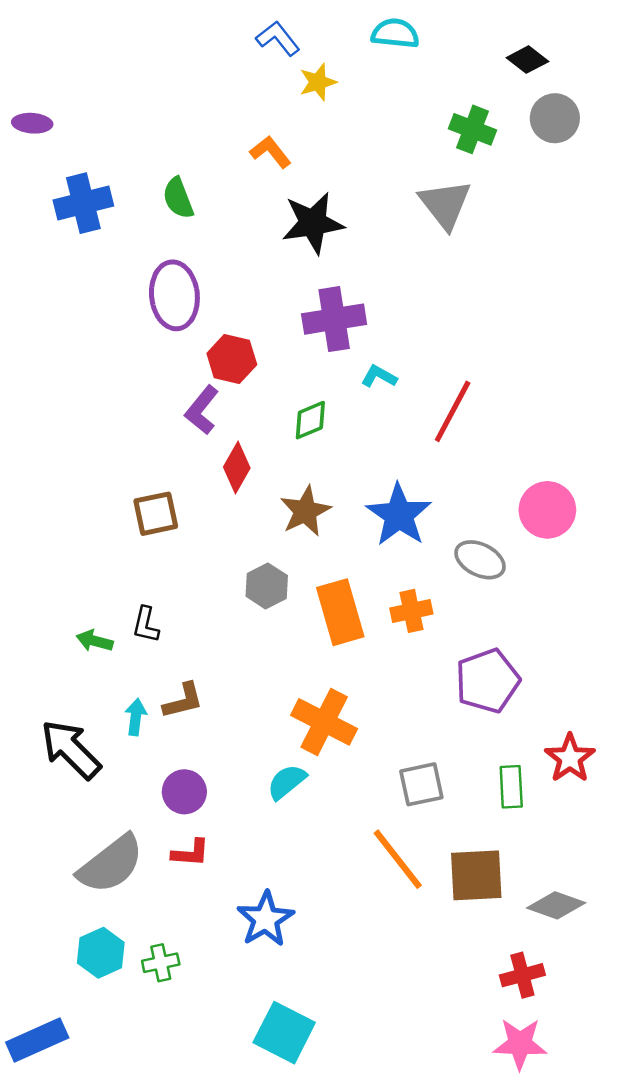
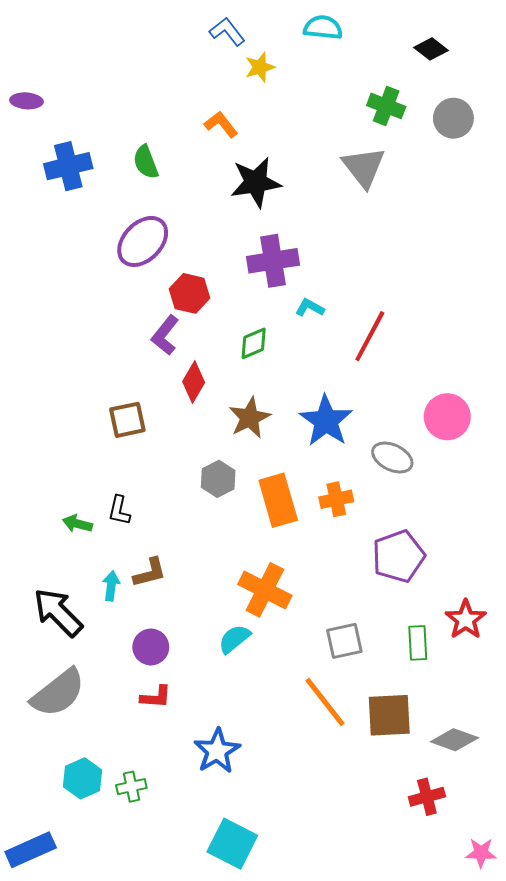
gray circle: (555, 118) -> (453, 118), moved
purple ellipse: (174, 295) -> (143, 241), turned 50
gray semicircle: (111, 864) -> (58, 693), moved
pink star: (520, 1044) -> (481, 853), moved, size x0.7

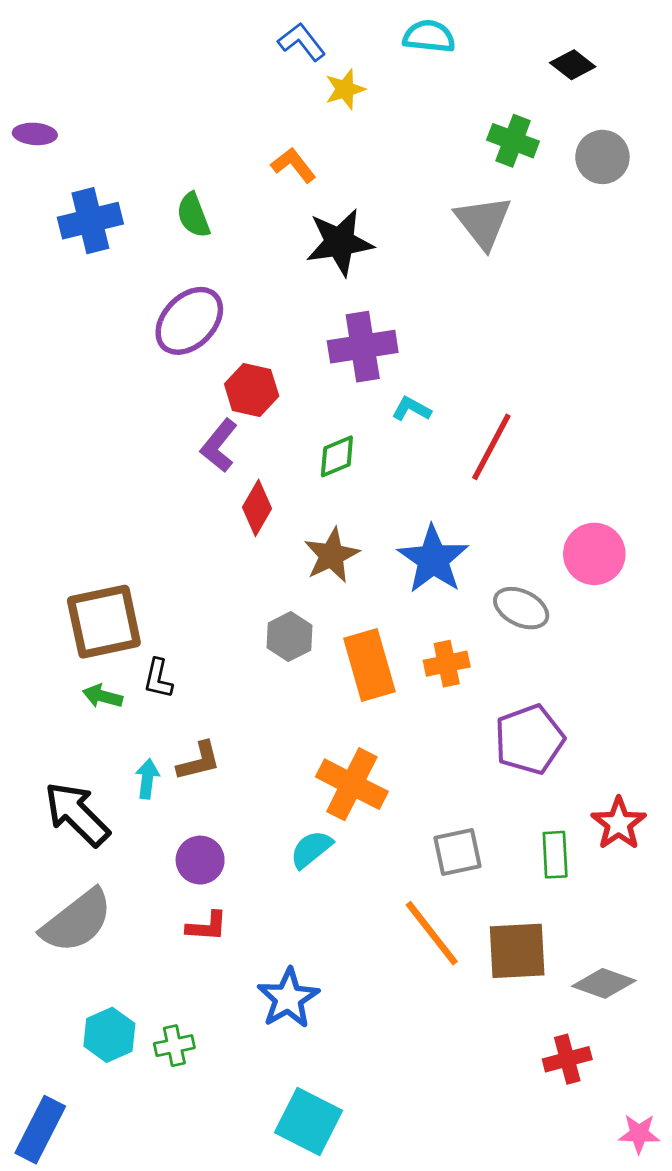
brown square: (127, 420) -> (104, 622), moved, size x1.5
blue rectangle: (31, 850) -> (40, 1130), turned -39

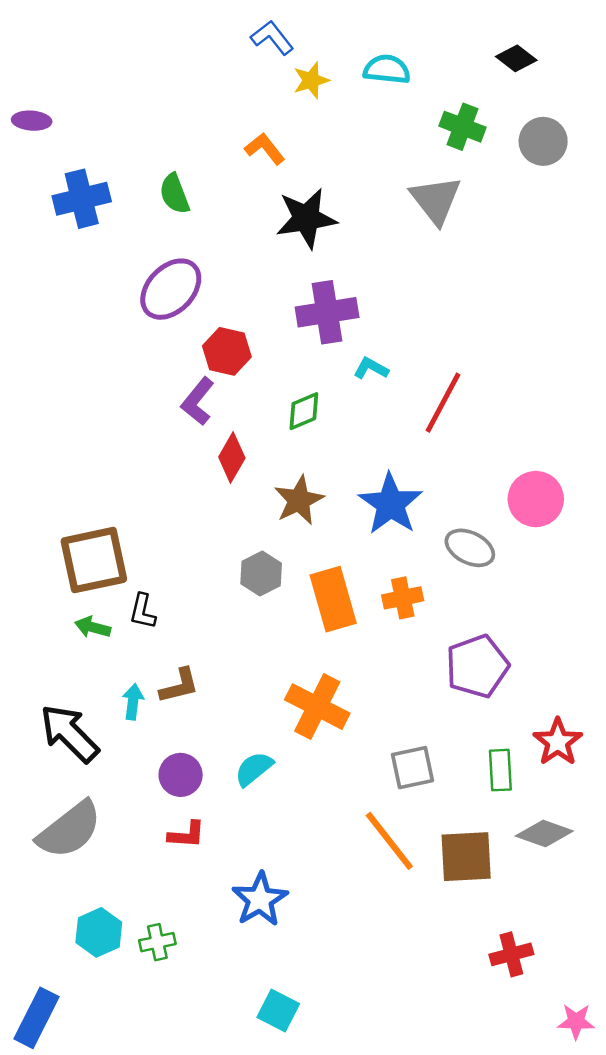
cyan semicircle: (429, 36) -> (387, 69), moved
cyan semicircle: (311, 849) -> (254, 769), moved
gray diamond: (604, 983) -> (544, 833), moved
cyan square: (308, 1122) -> (278, 1010), size x0.7

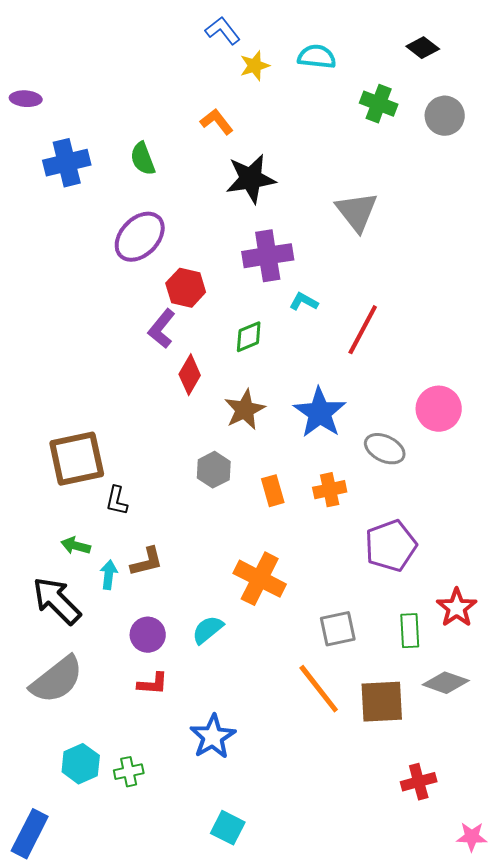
gray triangle: (436, 200) -> (357, 212), moved
orange rectangle: (333, 599) -> (273, 491), size x0.6
green arrow: (93, 627) -> (76, 546), moved

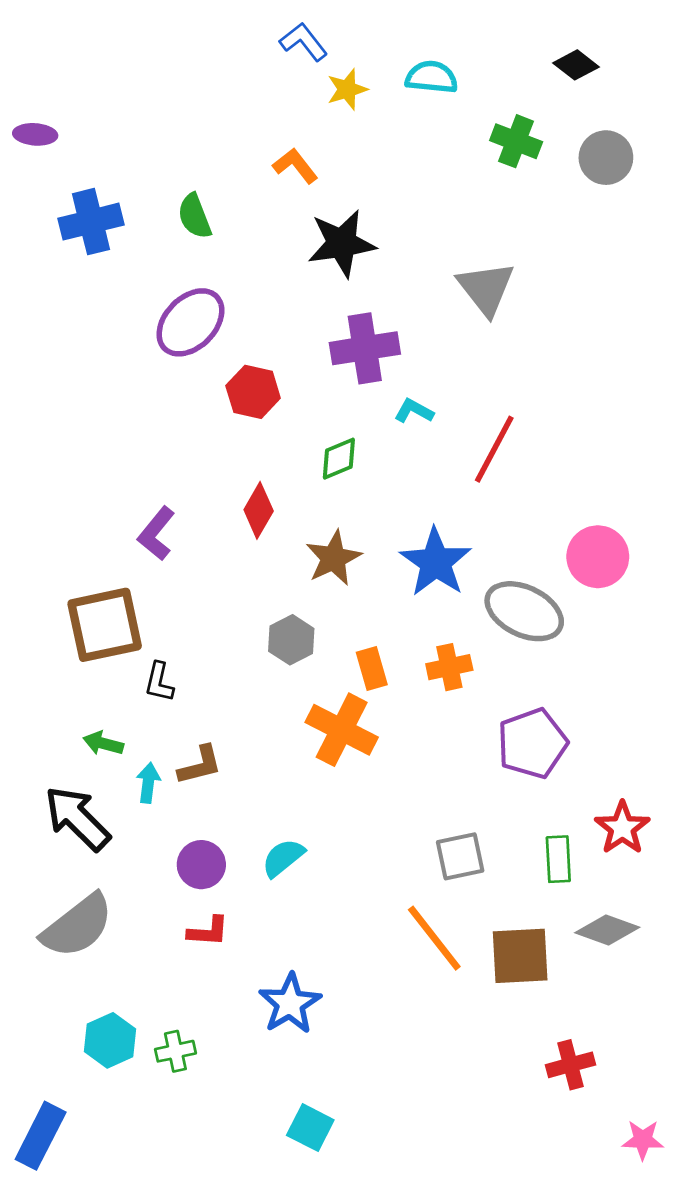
purple L-shape: (162, 329) -> (156, 534), moved
gray ellipse: (385, 449) -> (524, 611), size x1.4
orange cross: (260, 579) -> (342, 730), moved

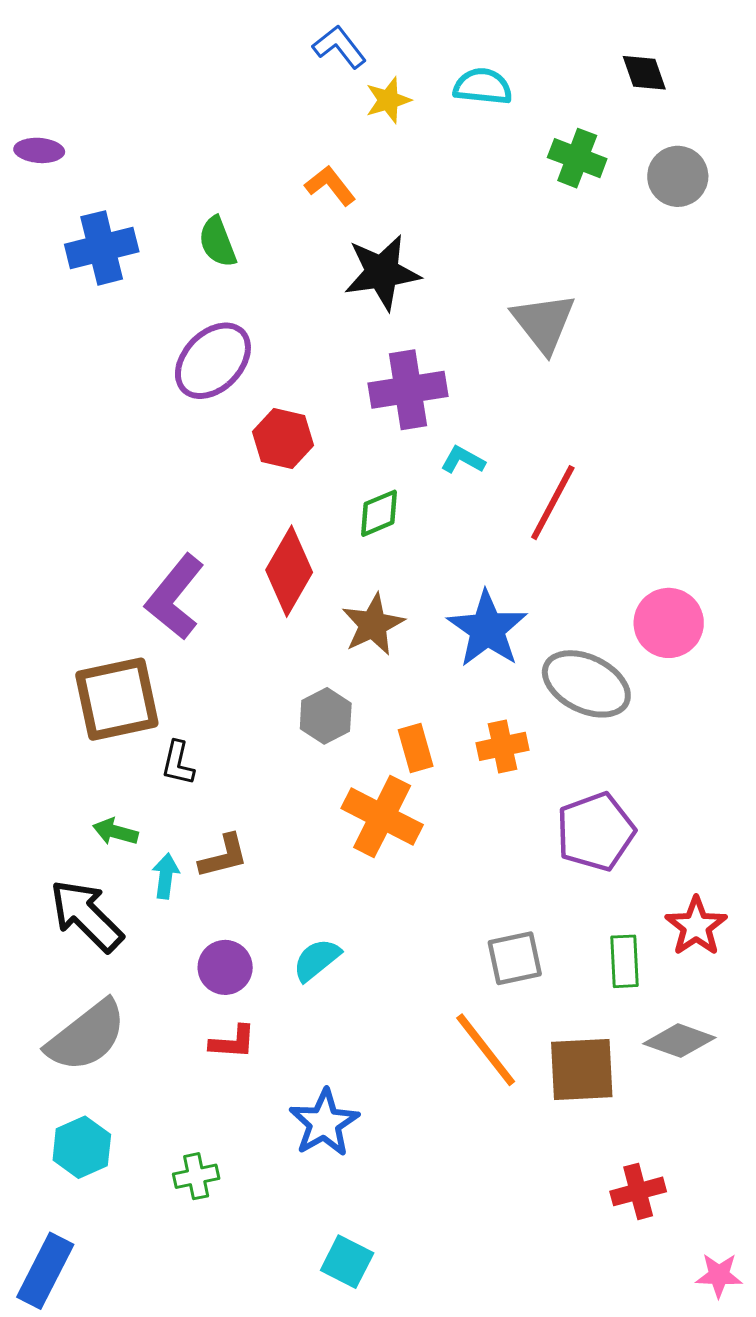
black diamond: (576, 65) -> (644, 73), turned 33
red diamond: (259, 510) -> (289, 571), size x1.4
purple L-shape: (156, 534) -> (175, 597), size x1.4
cyan hexagon: (110, 1040) -> (82, 1147), moved

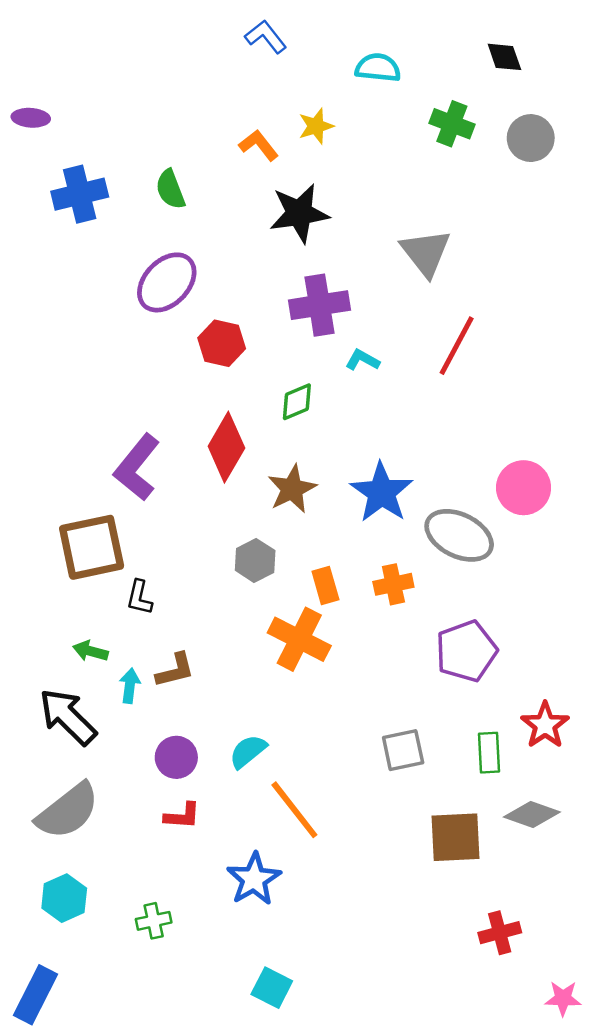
yellow star: (388, 100) -> (316, 126), moved
red line: (553, 503) -> (457, 346), moved
orange line: (486, 1050) -> (294, 810), moved

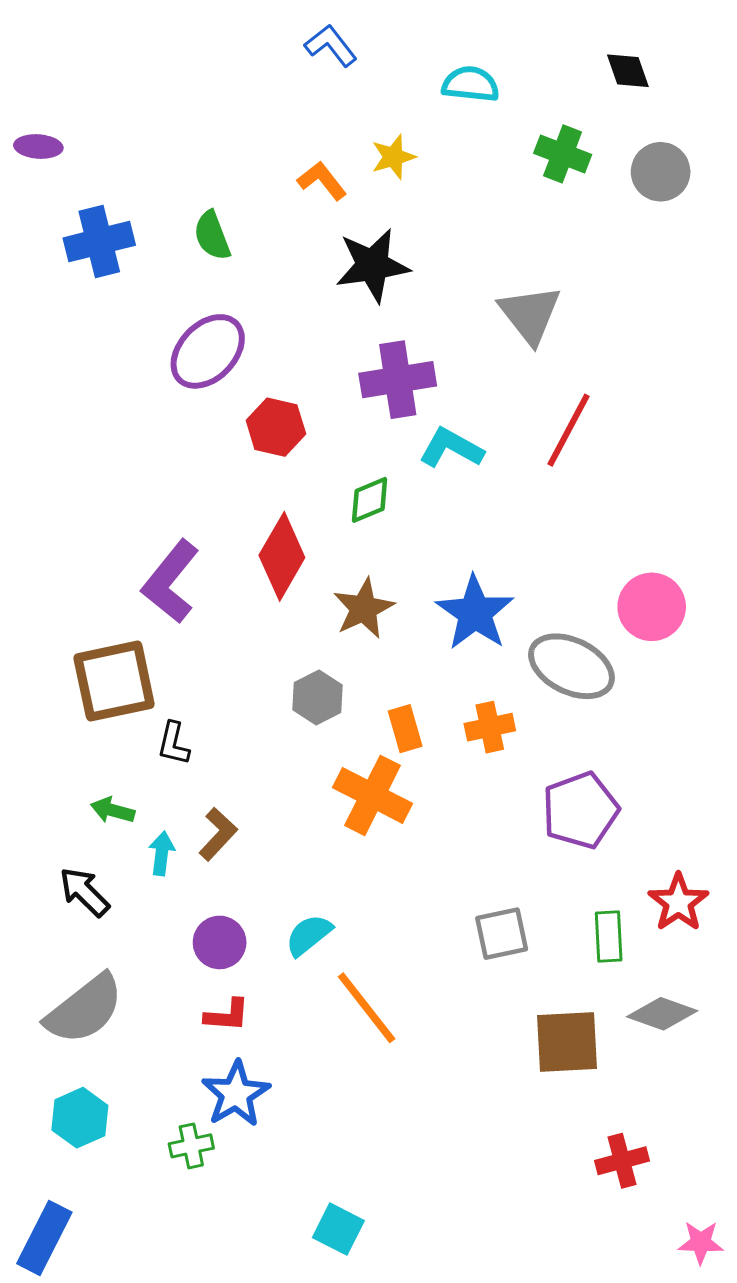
cyan L-shape: (362, 360) -> (451, 448), size x1.5
brown L-shape: (175, 670) -> (218, 834), turned -33
black arrow: (68, 717) -> (84, 892), size x0.7
blue star: (254, 879) -> (236, 1094), moved

